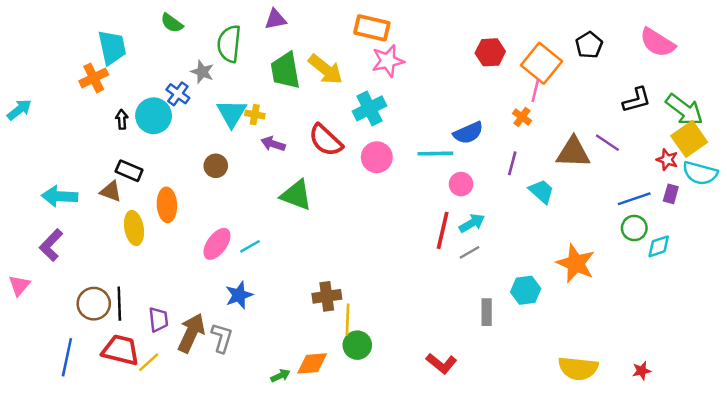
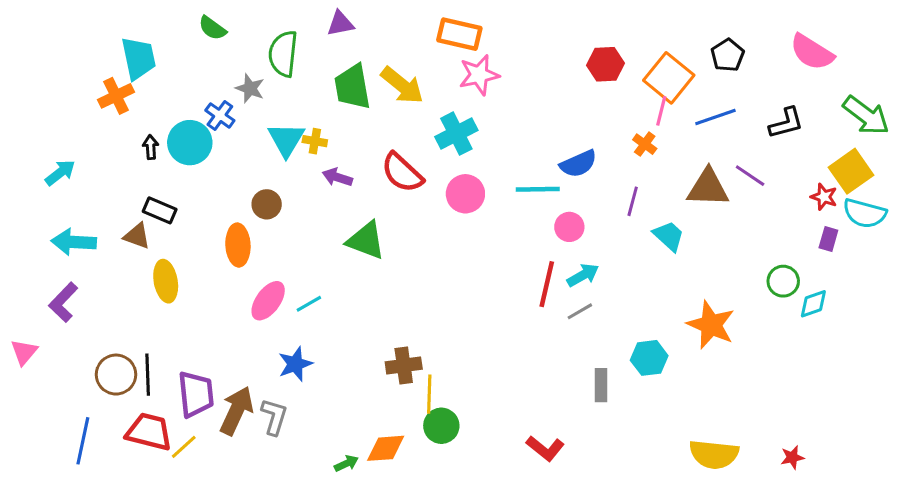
cyan arrow: (19, 110) -> (60, 173), moved
green arrow: (684, 110) -> (866, 115), moved
blue line: (634, 199) -> (715, 117), moved
orange ellipse: (167, 205) -> (238, 245), moved
purple trapezoid: (158, 320) -> (196, 394), size x1.5

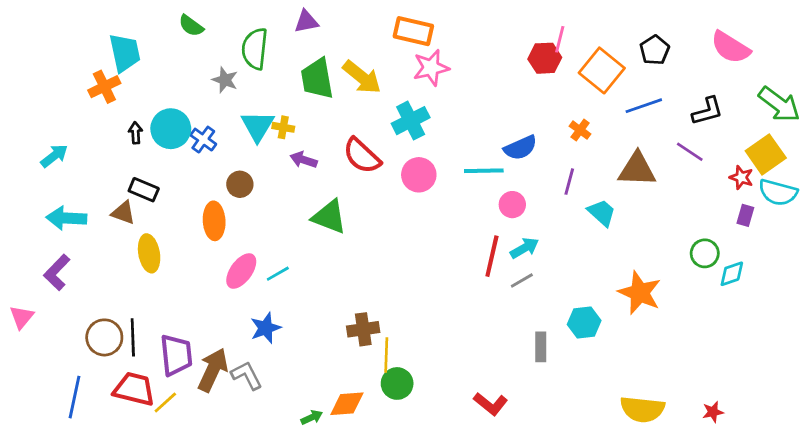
pink line: (661, 111) -> (560, 39), moved
blue cross: (220, 115) -> (203, 140), moved
purple line: (750, 176) -> (690, 152), moved
gray L-shape: (274, 417) -> (247, 375), turned -44

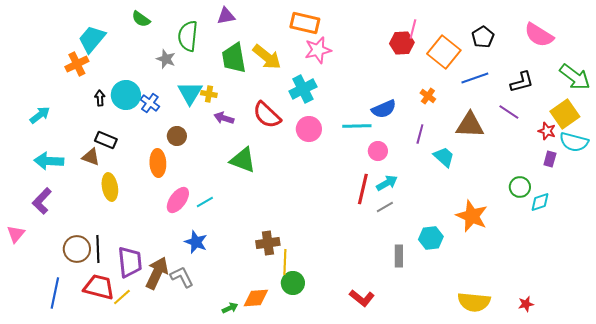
cyan trapezoid: (125, 53) -> (92, 39), turned -128
blue star: (266, 328) -> (196, 242), turned -30

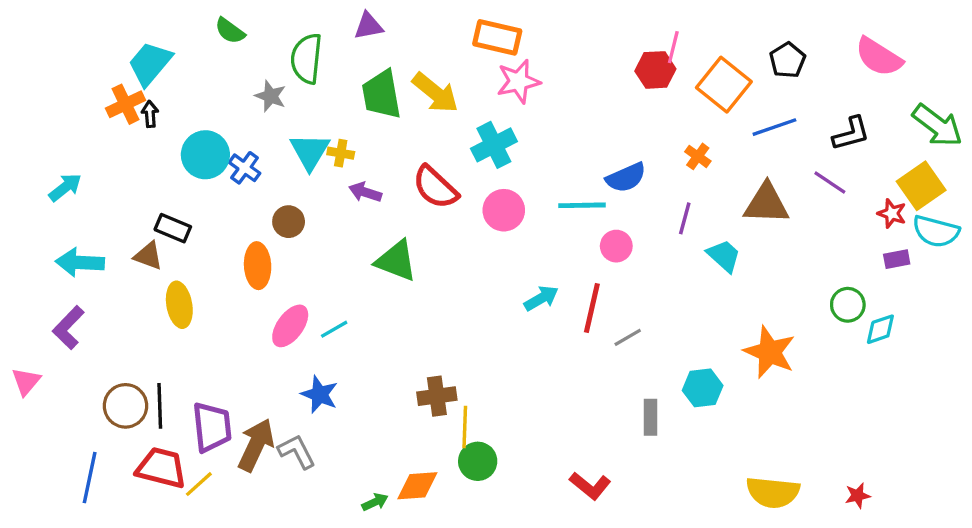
black arrow: (100, 98) -> (150, 114), moved
purple rectangle: (550, 159) -> (897, 259), turned 63
cyan arrow: (387, 183) -> (541, 298), moved

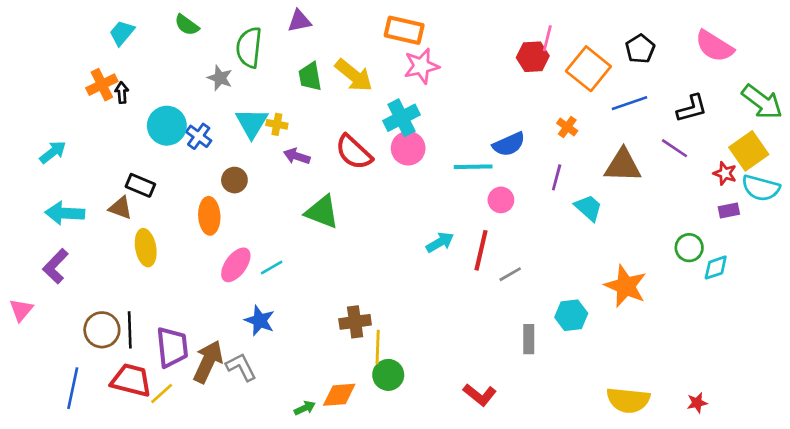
cyan trapezoid: (150, 63) -> (122, 33), moved, size x0.7
green trapezoid: (381, 94) -> (310, 77), size x0.7
pink circle: (504, 210) -> (408, 148), moved

